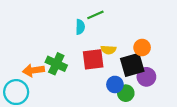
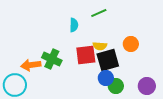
green line: (95, 15) -> (99, 13), moved
black square: (132, 65) -> (108, 60), moved
purple circle: (146, 77) -> (147, 86), moved

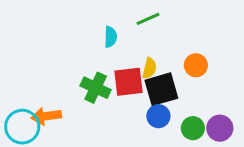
yellow semicircle: (100, 46) -> (149, 68), turned -80
green cross: (52, 59) -> (96, 88), moved
orange arrow: (31, 65) -> (46, 116), moved
green circle: (116, 86) -> (193, 128), moved

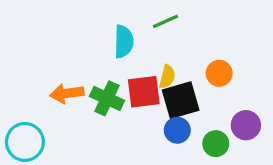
cyan semicircle: (111, 37) -> (124, 41), size x1.4
orange arrow: (46, 116) -> (67, 93), moved
purple circle: (220, 128) -> (246, 125), moved

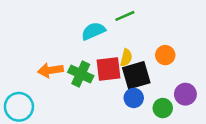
cyan semicircle: (124, 41) -> (93, 31), turned -115

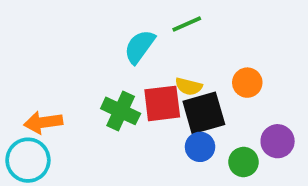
cyan semicircle: (93, 31) -> (140, 47), turned -30
yellow semicircle: (126, 58) -> (189, 86), turned 90
orange arrow: (50, 70) -> (43, 122), moved

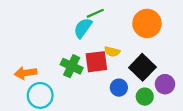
green line: (187, 24) -> (95, 13), moved
orange circle: (247, 83) -> (147, 23), moved, size x1.6
black square: (204, 113) -> (142, 67), moved, turned -30
cyan circle: (28, 160) -> (40, 95), moved

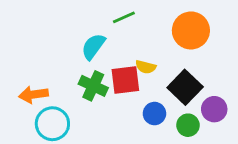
cyan semicircle: (83, 28) -> (93, 46), moved

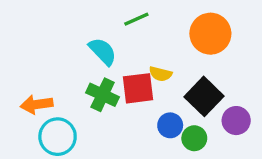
cyan semicircle: (93, 46) -> (103, 51), turned 100
green circle: (188, 125) -> (194, 138), moved

